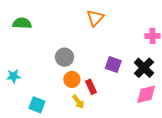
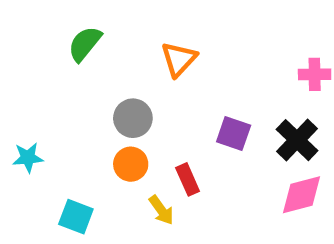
orange triangle: (95, 18) -> (179, 59), moved
green semicircle: (22, 23) -> (85, 44), moved, turned -54
orange circle: (72, 79) -> (131, 164), moved

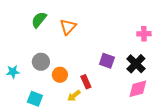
orange triangle: (179, 59) -> (68, 27), moved
gray circle: (133, 118) -> (41, 62), moved
yellow arrow: (161, 210) -> (74, 96), turned 88

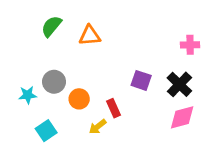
orange triangle: (68, 27) -> (90, 36), turned 42
cyan star: (13, 72) -> (28, 95), moved
cyan square: (35, 99) -> (46, 131), turned 35

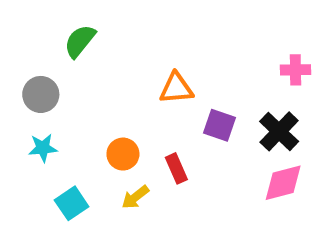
orange triangle: (90, 36) -> (176, 88), moved
gray circle: (54, 82) -> (41, 94), moved
yellow arrow: (98, 127) -> (135, 197), moved

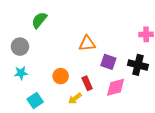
black cross: (279, 131) -> (138, 65), turned -30
pink diamond: (283, 183) -> (116, 87), moved
yellow arrow: (135, 197) -> (75, 98), moved

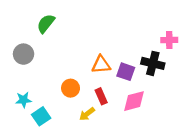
orange triangle: (87, 44) -> (101, 65), moved
black cross: (138, 65) -> (153, 63), moved
cyan star: (21, 73) -> (24, 100), moved

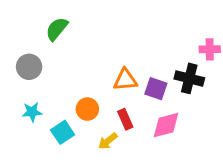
cyan star: (24, 100) -> (32, 112), moved
cyan square: (41, 116) -> (63, 132), moved

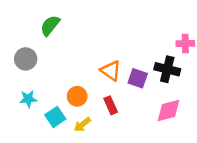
orange triangle: (125, 80) -> (111, 71), turned 40
pink diamond: (166, 125) -> (169, 110), moved
yellow arrow: (108, 141) -> (82, 125), moved

